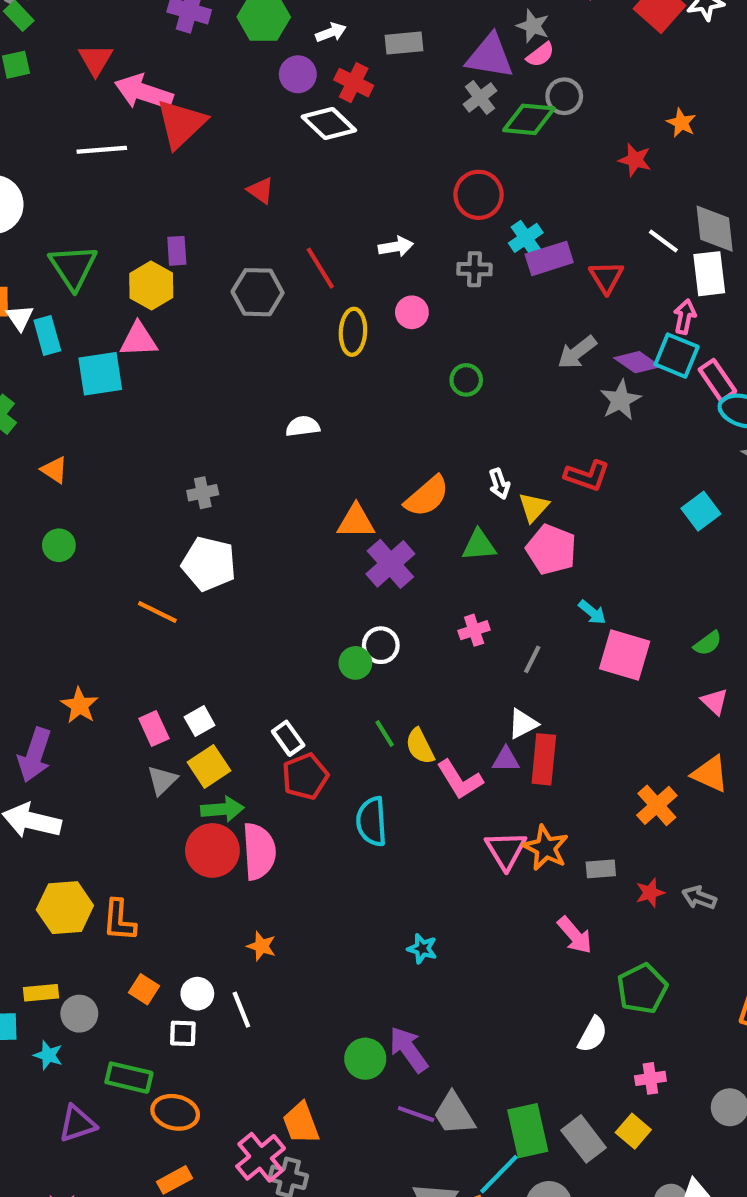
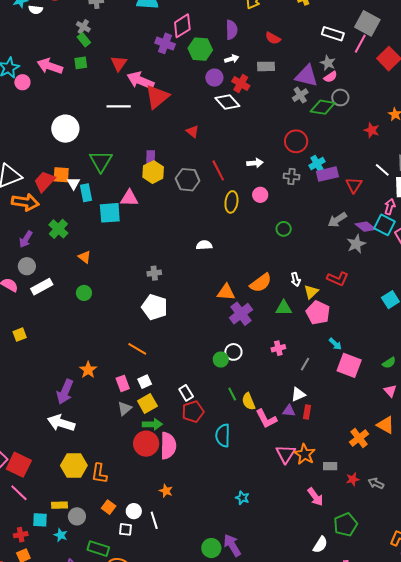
yellow hexagon: (151, 285) -> (153, 172), moved
orange line: (157, 612) -> (137, 349), moved
red rectangle: (544, 759) -> (307, 412), size x0.6

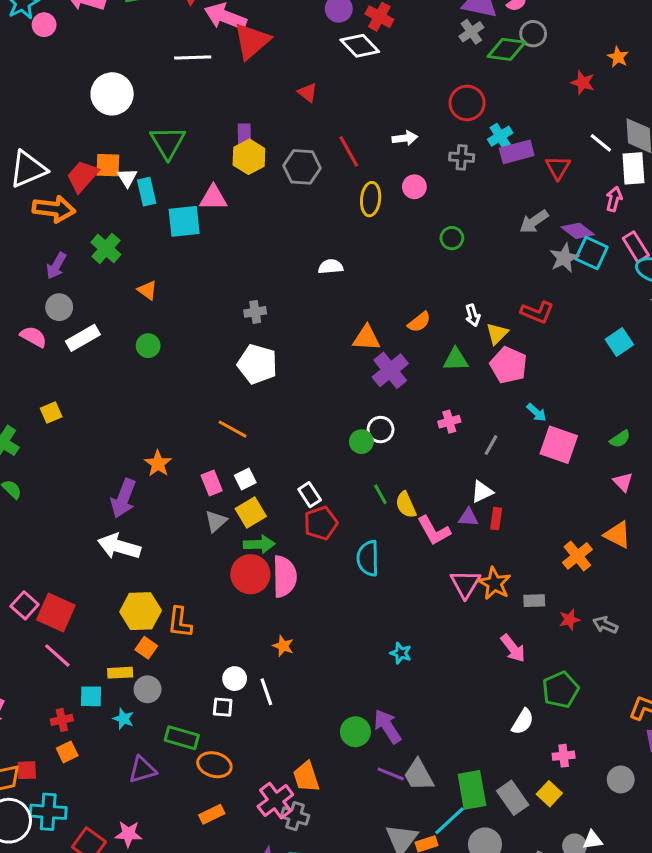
cyan square: (384, 225) -> (592, 253), moved
orange semicircle: (261, 283) -> (419, 322), size x0.7
orange square: (109, 507) -> (146, 648), moved

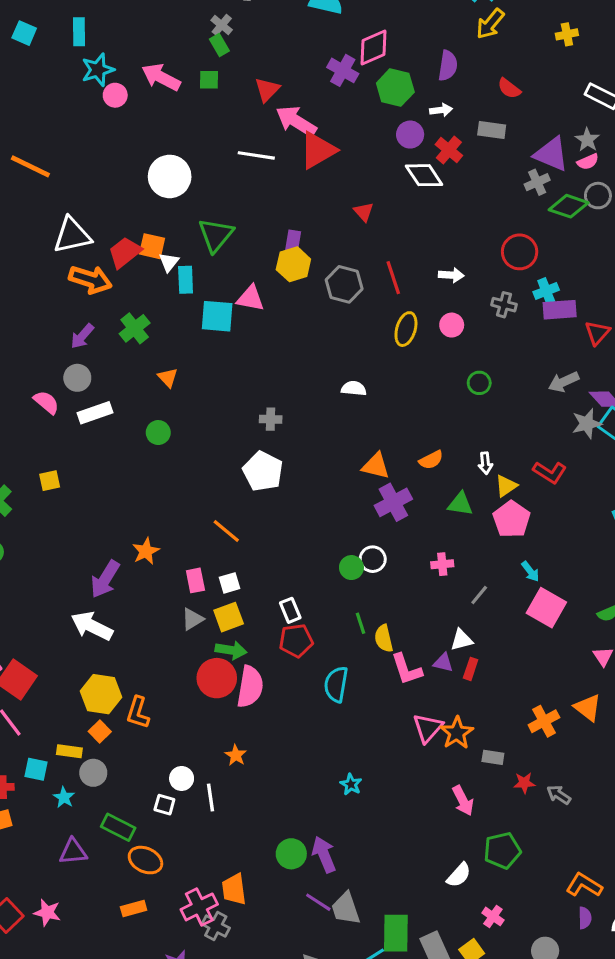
pink cross: (564, 756) -> (493, 916), turned 30

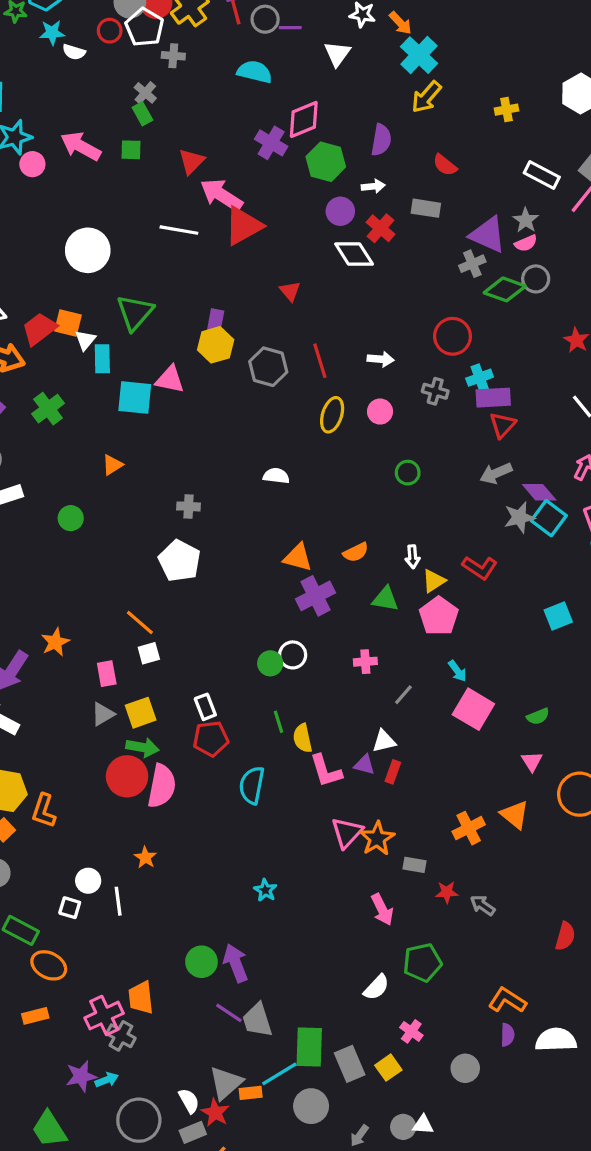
red triangle: (597, 333) -> (503, 425), moved
orange triangle: (168, 378) -> (112, 465), moved, turned 40
white square: (229, 583) -> (149, 653), moved

